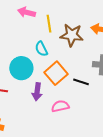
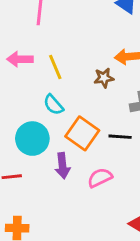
brown star: (72, 35) -> (104, 78), moved, size x0.6

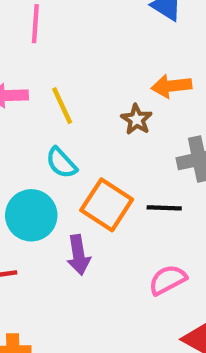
brown star: (104, 78) -> (137, 119), turned -30
pink semicircle: (100, 178) -> (168, 280), moved

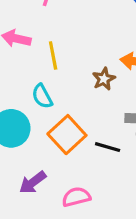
purple arrow: (78, 255) -> (33, 182), moved, turned 48
pink semicircle: (168, 280) -> (76, 197), moved

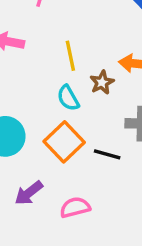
yellow line: (53, 55) -> (70, 56), moved
cyan semicircle: (42, 96) -> (68, 98), moved

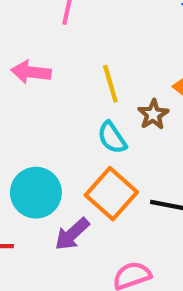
purple arrow: (29, 193) -> (72, 234), moved

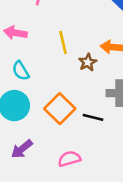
cyan semicircle: (112, 138) -> (21, 71), moved
purple arrow: (72, 234) -> (22, 149), moved

